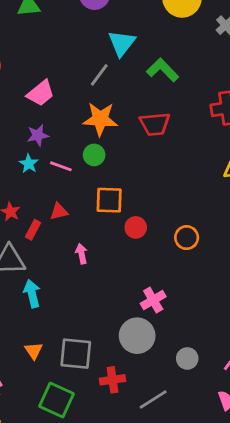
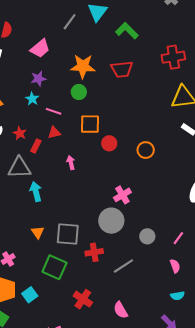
gray line: (99, 75) -> (70, 22), moved
pink line: (61, 166) -> (54, 111), moved

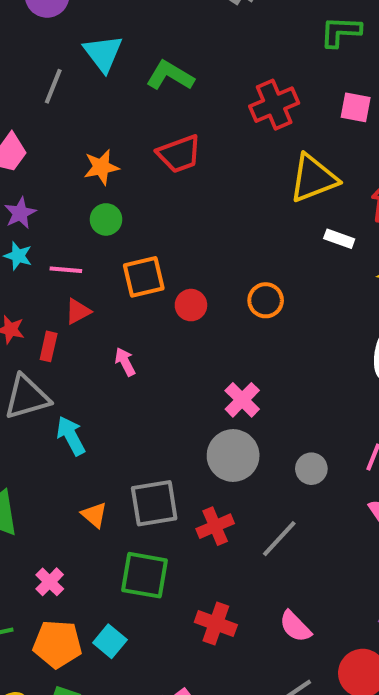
orange star: (83, 66) -> (101, 167), size x0.7

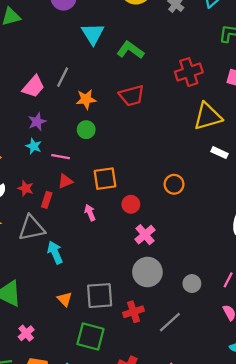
gray line: (53, 86) -> (63, 77), moved
orange square: (144, 277) -> (105, 179), moved
red circle: (191, 305) -> (131, 204), moved
pink cross: (242, 400) -> (145, 235), moved
pink cross: (50, 582) -> (26, 333), moved

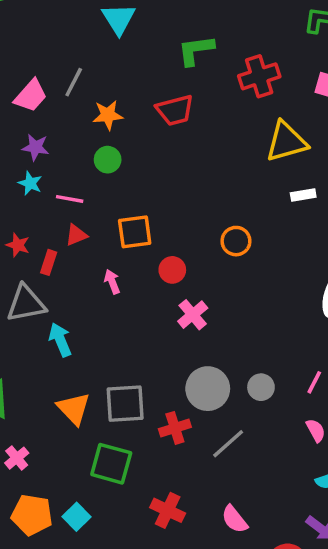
green L-shape: (130, 50) -> (196, 50), moved, turned -44
purple star: (37, 122) -> (36, 147), turned 30
white rectangle: (219, 153) -> (303, 195), turned -35
gray circle: (147, 272) -> (208, 389), moved
orange triangle: (65, 299) -> (74, 409), size x1.5

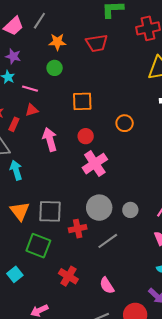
orange square: (135, 232) -> (82, 101), moved
pink arrow: (112, 282) -> (50, 139), size x1.6
pink cross: (193, 315) -> (95, 164), size x1.4

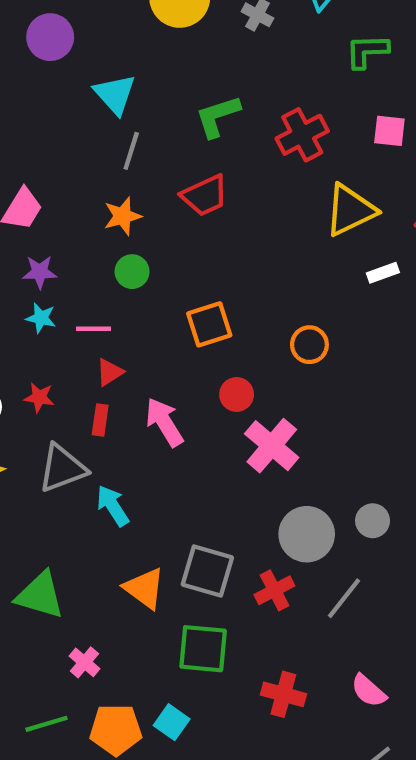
gray line: (39, 21) -> (131, 151), moved
red rectangle: (14, 124) -> (100, 420), moved
gray square: (50, 211) -> (207, 571), turned 30

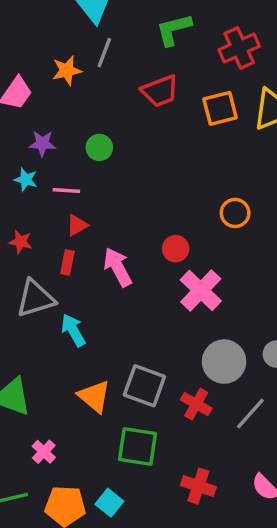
orange star: (123, 216) -> (67, 70), moved
purple star: (40, 272) -> (42, 143), moved
orange square: (209, 324) -> (220, 108), moved
red cross: (274, 590) -> (196, 404), turned -36

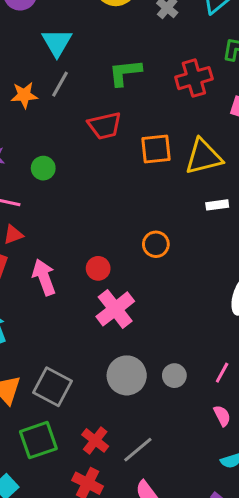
red cross: (239, 48) -> (194, 78), moved
red cross: (196, 404) -> (95, 440), moved
gray line: (250, 413) -> (138, 450), moved
green square: (137, 447) -> (38, 440), turned -36

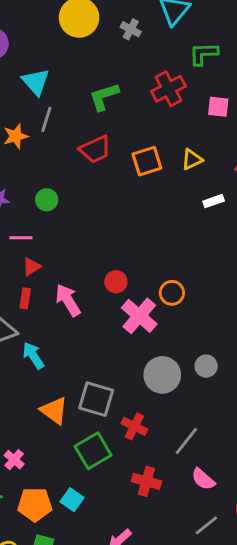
yellow triangle: (203, 157) -> (192, 159), size x0.6
orange circle: (156, 244) -> (172, 293), moved
red cross: (95, 440) -> (134, 426), moved

